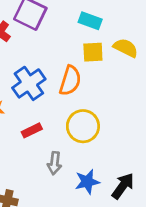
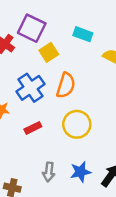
yellow square: (93, 52) -> (49, 52), moved, turned -30
gray arrow: (54, 163) -> (49, 172), moved

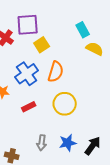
purple square: (32, 28) -> (28, 25), turned -30
cyan rectangle: (83, 34) -> (83, 30), moved, turned 42

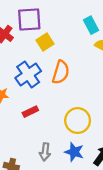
yellow circle: (65, 104) -> (78, 121), moved
blue star: (68, 143) -> (74, 152), turned 30

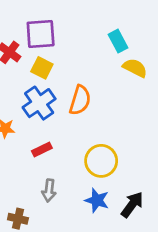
yellow square: (45, 42) -> (42, 68), moved, turned -30
gray arrow: (45, 152) -> (49, 190), moved

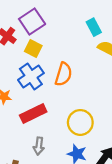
purple square: (41, 34) -> (32, 22), turned -30
red rectangle: (42, 150) -> (33, 114), size x1.6

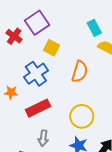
yellow square: (33, 48) -> (52, 48), moved
orange semicircle: (63, 74) -> (80, 72), moved

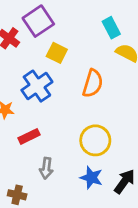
red rectangle: (38, 108) -> (29, 136), moved, size x0.7

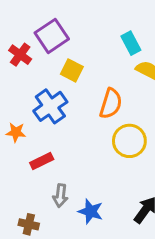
yellow circle: (95, 140) -> (129, 141), moved
blue star: (91, 178) -> (91, 211), moved

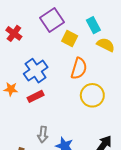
purple square: (52, 36) -> (52, 20), moved
yellow square: (72, 70) -> (70, 39), moved
red rectangle: (42, 161) -> (36, 96), moved

